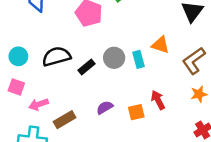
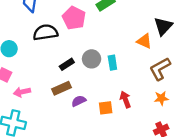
orange triangle: (160, 45) -> (144, 41), moved
black semicircle: (56, 56) -> (45, 32), moved
brown rectangle: (65, 120) -> (62, 88), moved

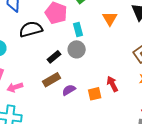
orange triangle: (144, 41) -> (110, 19), moved, turned 42
cyan rectangle: (112, 63) -> (78, 29), moved

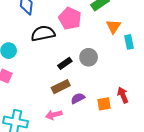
orange triangle: (110, 19) -> (113, 26), moved
cyan rectangle: (78, 29) -> (129, 42), moved
pink arrow: (15, 87) -> (54, 115), moved

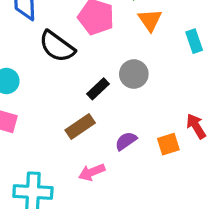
orange triangle: (113, 26) -> (150, 20), moved
black semicircle: (43, 33) -> (57, 47), turned -125
brown rectangle: (61, 87) -> (80, 126), moved

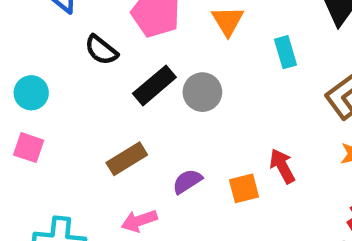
black semicircle: (57, 47) -> (101, 50), size x0.7
black rectangle: (98, 89) -> (154, 85), moved, size x1.4

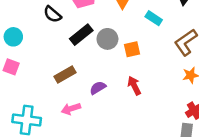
cyan rectangle: (286, 52) -> (154, 18), turned -42
red arrow: (282, 166) -> (134, 86), moved
orange square: (244, 188) -> (132, 49), moved

